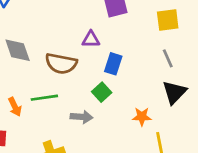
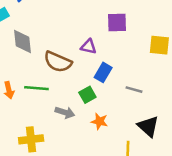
gray line: (168, 58) -> (134, 90), moved, turned -63
black triangle: (174, 92) -> (148, 126), moved, turned -45
orange star: (142, 117) -> (99, 121), moved

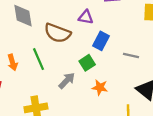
green line: (36, 88) -> (38, 59), turned 65
gray arrow: (65, 112) -> (67, 81), turned -60

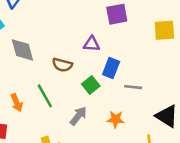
brown semicircle: (57, 33) -> (62, 65), size x0.7
gray line: (131, 56) -> (133, 87), moved
green square: (87, 63) -> (91, 85), moved

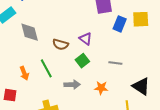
purple triangle: (92, 44) -> (86, 39), moved, turned 32
blue rectangle: (111, 68) -> (120, 24), moved
gray arrow: (78, 116) -> (72, 85), turned 49

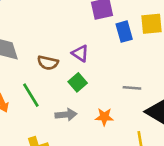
blue rectangle: (120, 24) -> (124, 32), turned -35
gray line: (115, 63) -> (132, 88), moved

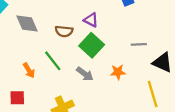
green square: (78, 82) -> (92, 45), size x1.5
gray arrow: (66, 115) -> (85, 74), turned 48

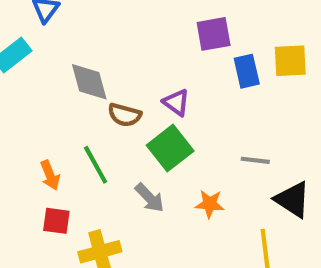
gray diamond: (27, 24) -> (89, 82), moved
red square: (17, 98) -> (56, 221), moved

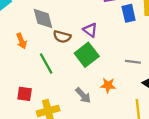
orange arrow: (50, 175) -> (21, 41), moved
gray arrow: (150, 198) -> (83, 95), moved

